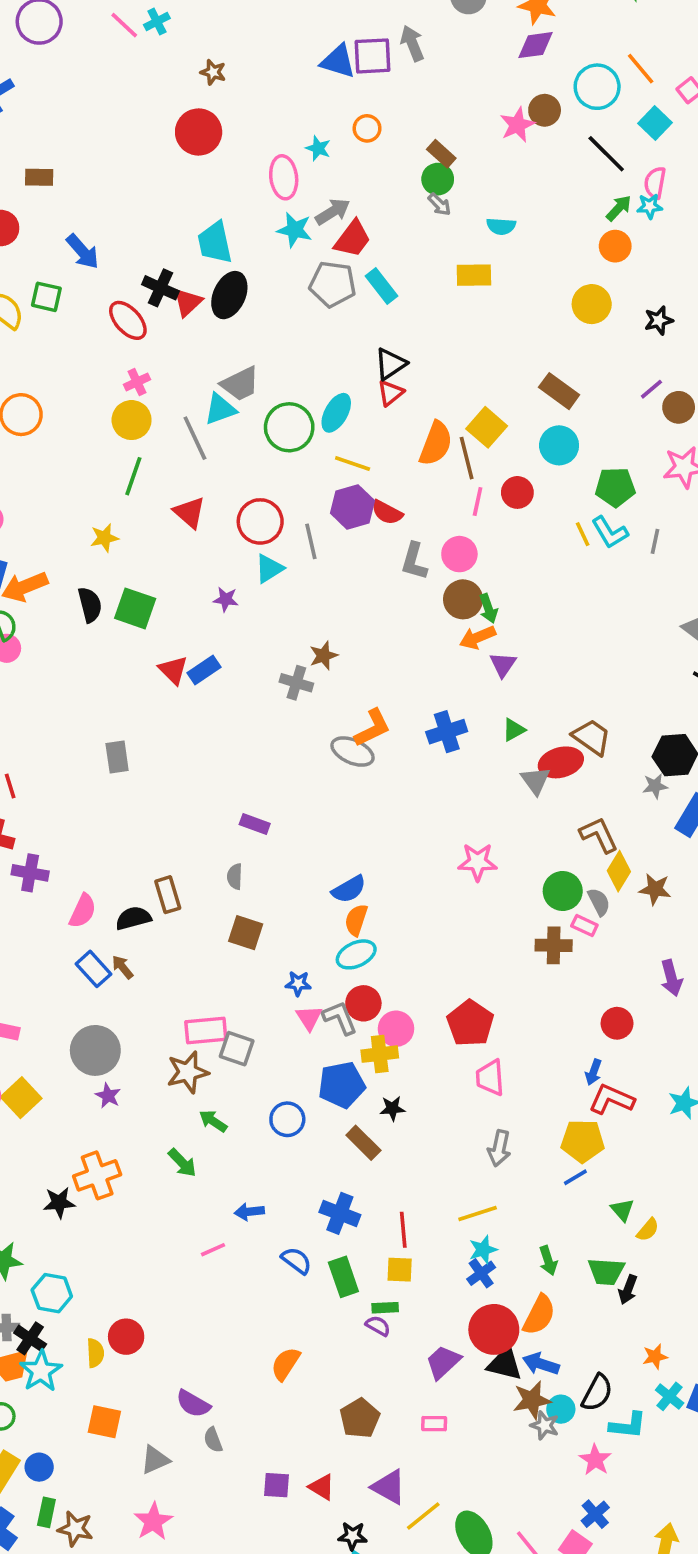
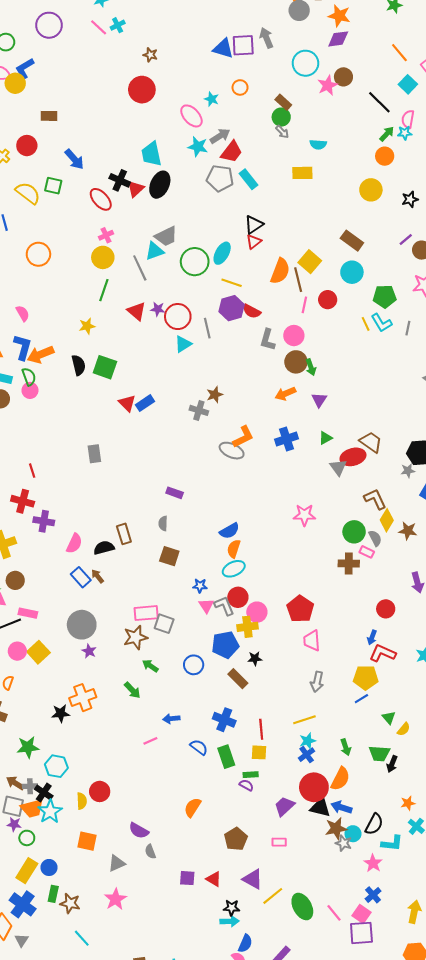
cyan circle: (597, 87) -> (305, 63), moved
pink ellipse: (284, 177) -> (191, 116), turned -35
purple star: (226, 599) -> (158, 309), moved
orange arrow: (478, 637) -> (285, 394), moved

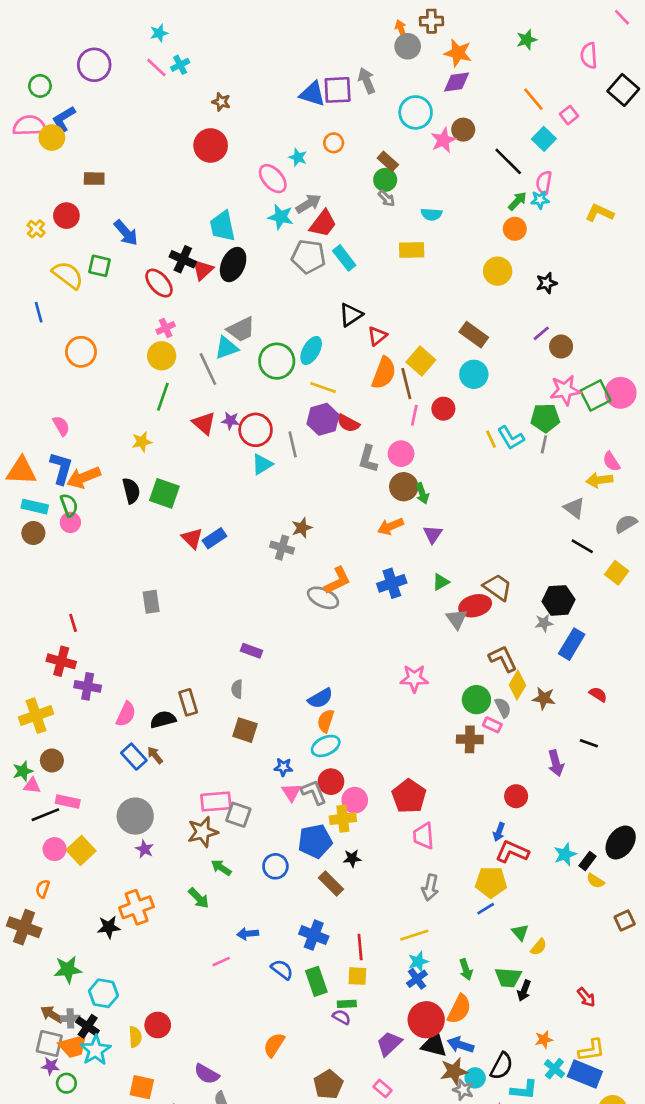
red triangle: (254, 242) -> (377, 336), moved
green pentagon: (385, 296) -> (545, 418), moved
pink rectangle: (279, 842) -> (383, 1088), turned 40

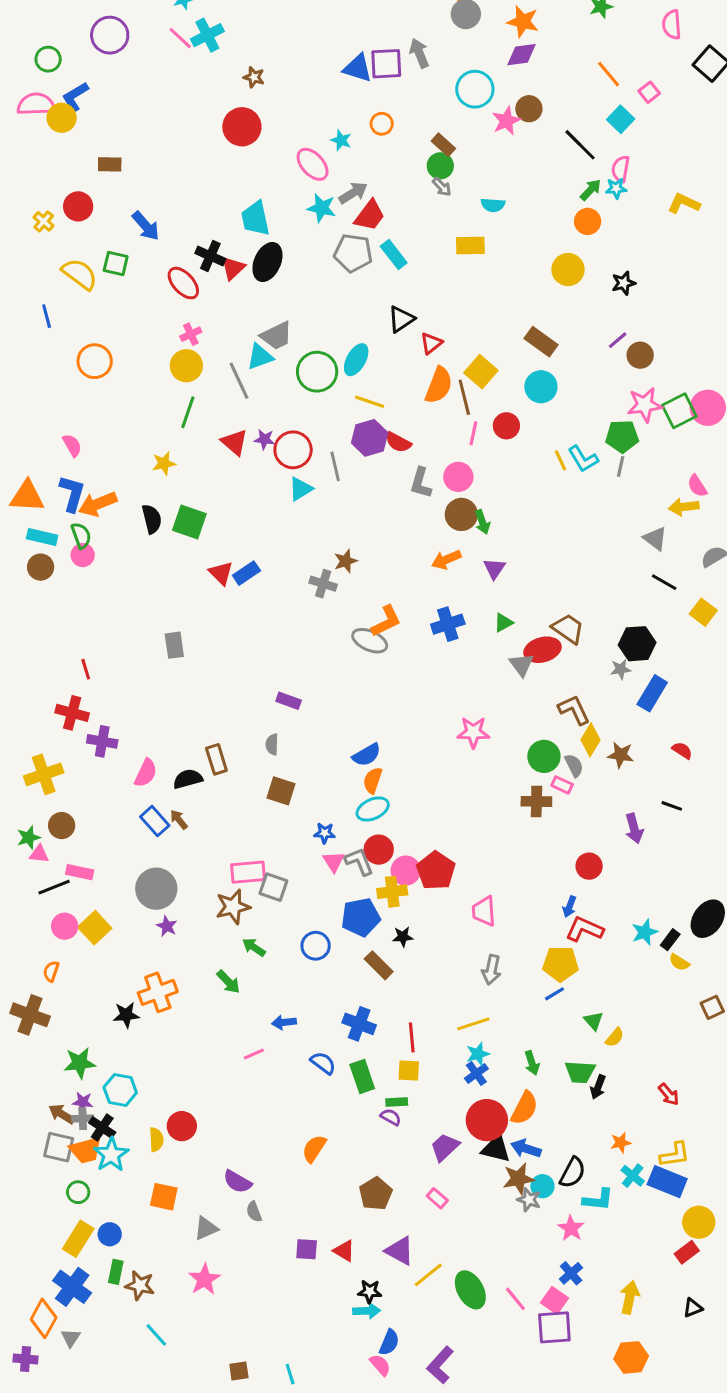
cyan cross: (180, 65) -> (207, 35), size x1.5
red pentagon: (409, 796) -> (436, 871), moved
purple star: (51, 1066) -> (83, 1102), moved

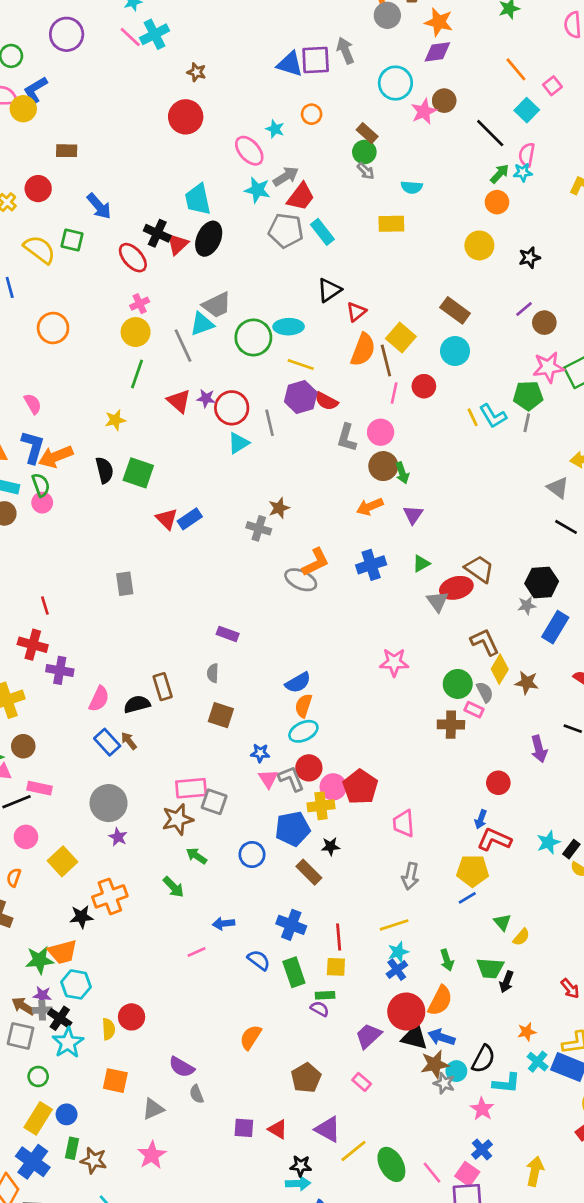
cyan ellipse: (356, 360) -> (289, 327), turned 60
yellow square: (95, 928) -> (63, 861), moved
orange trapezoid: (86, 1150) -> (63, 952), moved

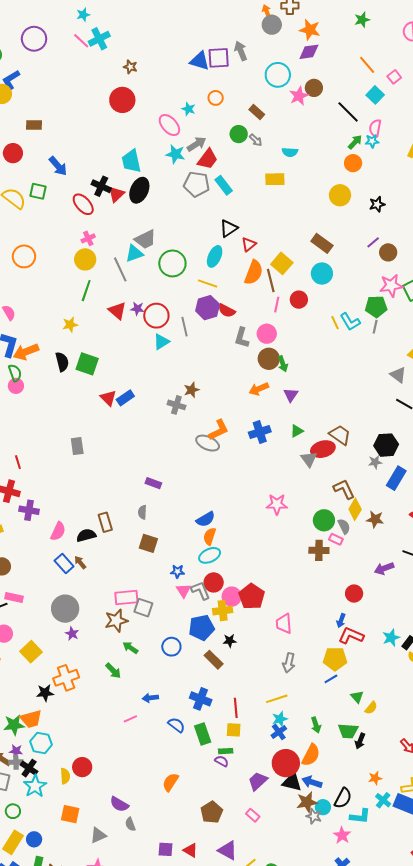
green circle: (364, 152) -> (239, 134), moved
cyan ellipse: (289, 327) -> (215, 256), moved, turned -65
purple arrow: (539, 749) -> (384, 568), turned 84

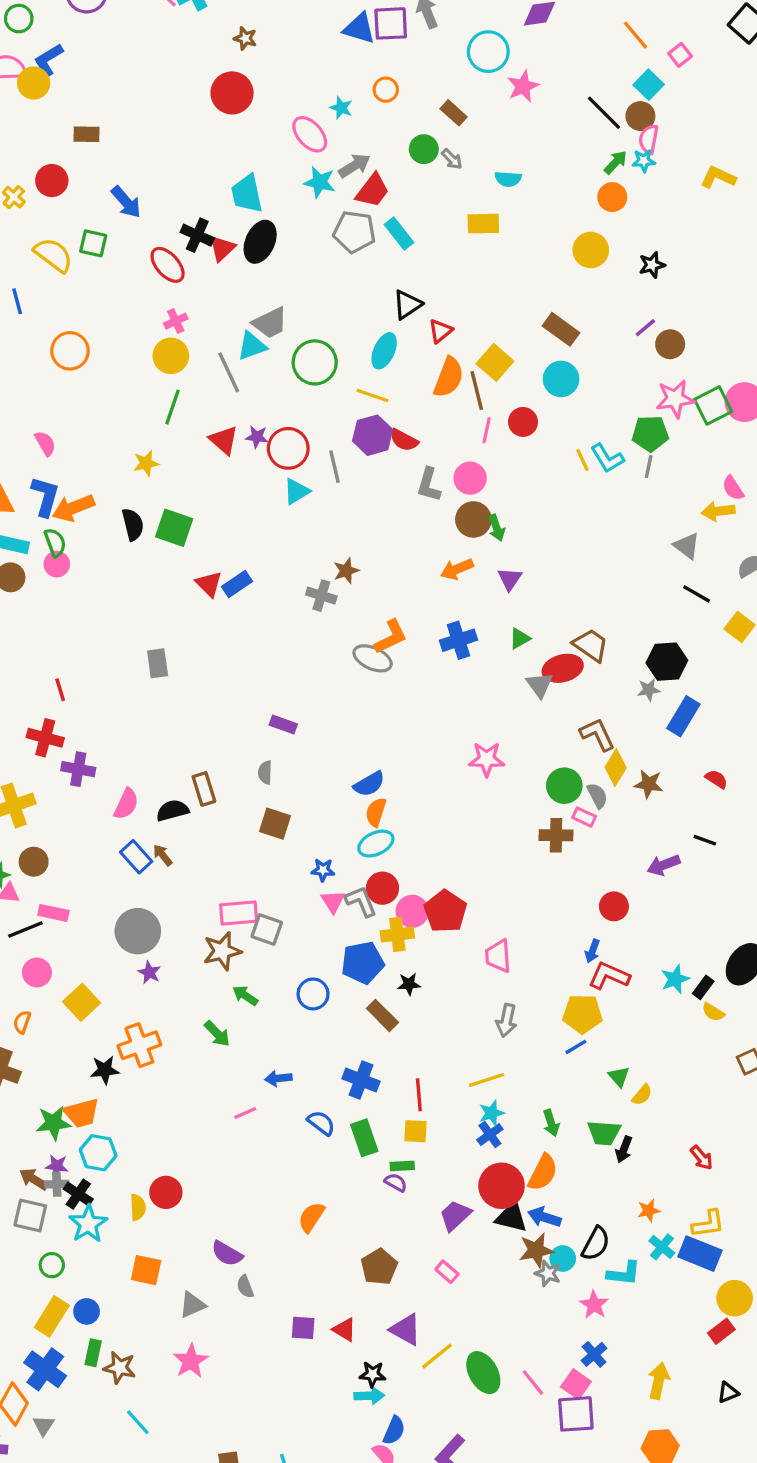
brown circle: (314, 88) -> (640, 116), moved

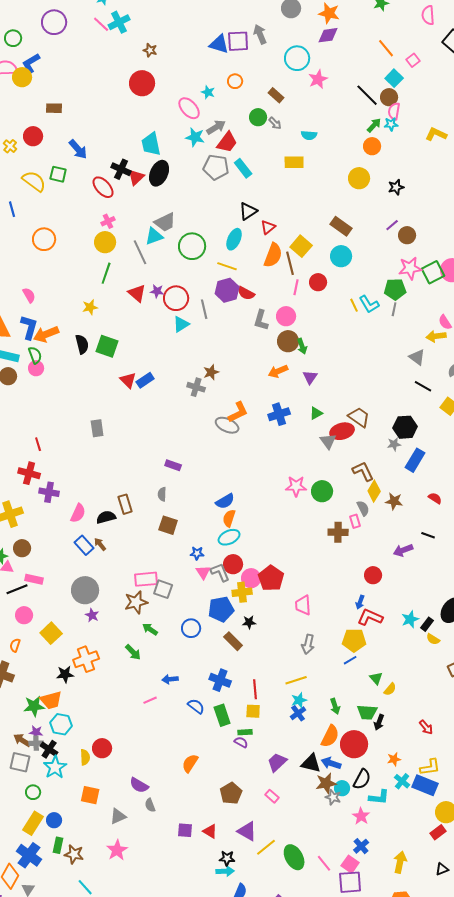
green circle: (564, 786) -> (322, 491), moved
pink rectangle: (584, 817) -> (355, 521), turned 48
red circle: (502, 1186) -> (354, 744), moved

